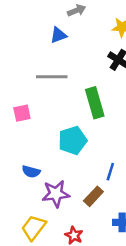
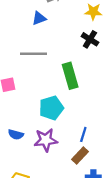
purple star: (56, 194) -> (46, 140), moved
brown rectangle: (93, 196) -> (80, 156), moved

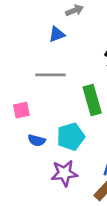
blue semicircle: (16, 134) -> (37, 140), moved

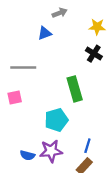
gray line: (50, 75) -> (23, 67), moved
blue semicircle: (37, 140) -> (27, 155), moved

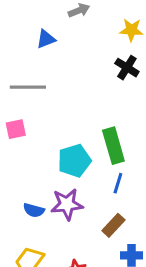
blue triangle: (45, 33) -> (46, 39), moved
green rectangle: (75, 89) -> (113, 146), moved
blue line: (87, 146) -> (118, 183), moved

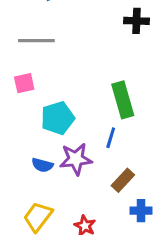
black cross: (127, 68) -> (136, 21), turned -30
cyan pentagon: (74, 161) -> (58, 118), moved
blue line: (118, 183) -> (111, 138), moved

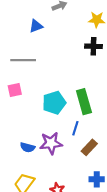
cyan pentagon: (58, 118) -> (54, 103), moved
brown rectangle: (123, 180) -> (89, 147), moved

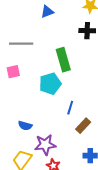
blue triangle: (36, 26) -> (47, 12), moved
green rectangle: (84, 102) -> (63, 60), moved
purple star: (51, 143) -> (45, 145), moved

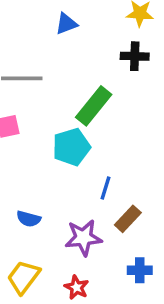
green rectangle: (63, 60) -> (94, 106), turned 55
purple star: (45, 145) -> (83, 238), moved

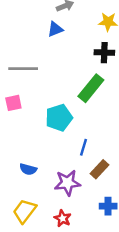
green rectangle: (94, 106) -> (91, 88), moved

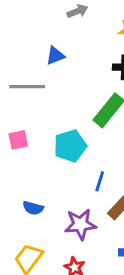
blue triangle: (55, 29) -> (55, 56), moved
pink square: (13, 103) -> (18, 140), moved

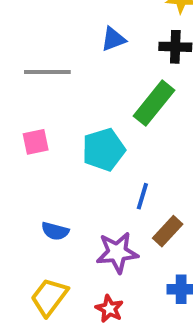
blue triangle: (55, 56) -> (113, 39), moved

